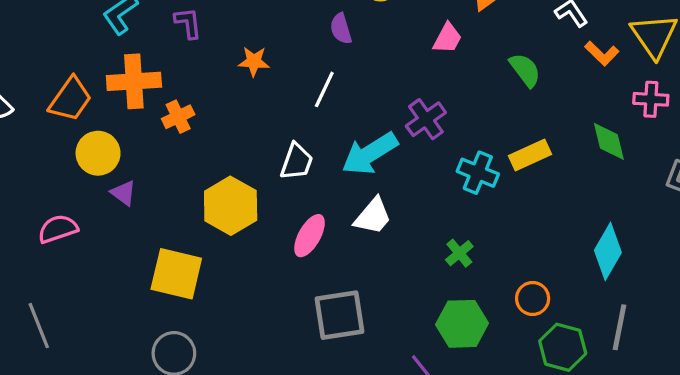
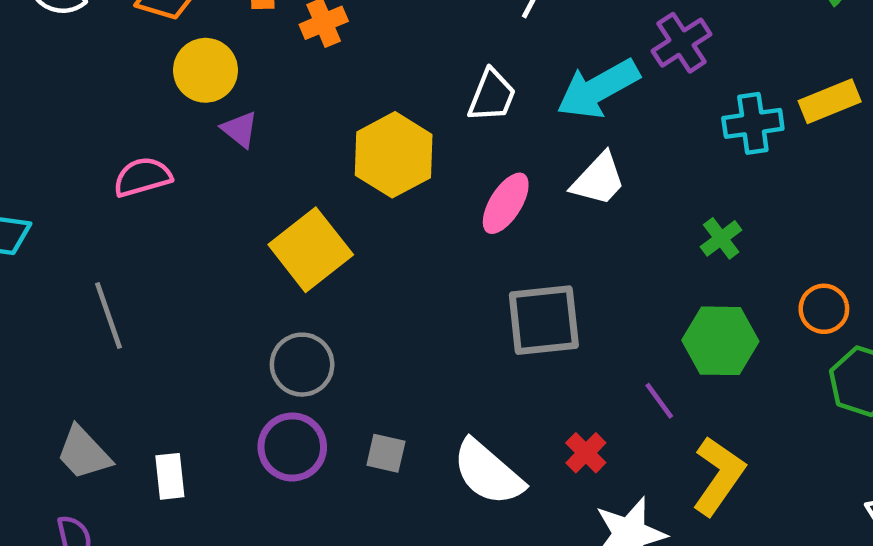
cyan cross: (478, 173) -> (753, 123), turned -33
yellow square: (176, 274) -> (311, 250), turned 36

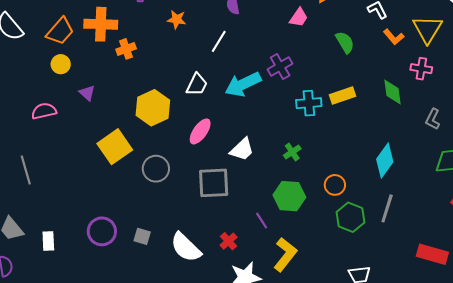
yellow circle: (206, 70) -> (61, 64), moved, size x0.7
white trapezoid: (598, 179) -> (242, 149), moved
gray circle: (302, 365) -> (156, 169), moved

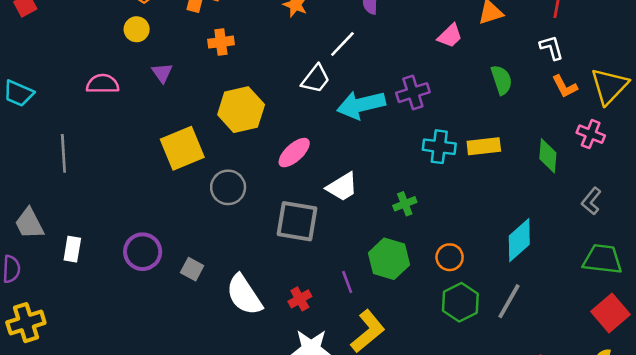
orange cross: (126, 49) -> (221, 42), moved
white trapezoid: (197, 85) -> (316, 79), moved

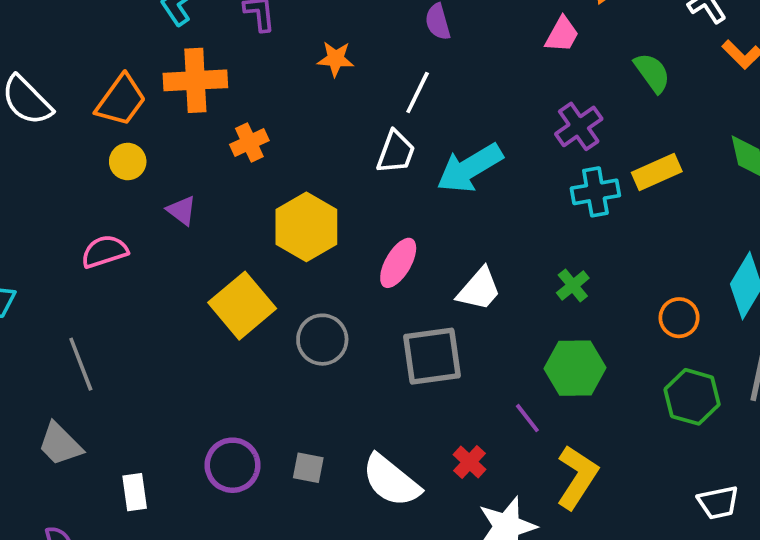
purple cross: (413, 93) -> (579, 126), moved
gray trapezoid: (29, 224) -> (60, 444), moved
orange circle: (450, 257) -> (679, 318), moved

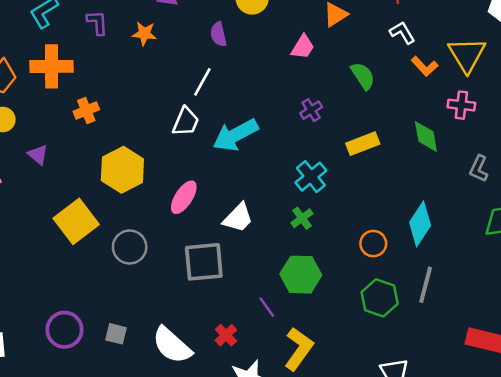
orange star: (336, 59) -> (144, 34), moved
purple cross: (579, 126) -> (311, 110), size x0.7
cyan cross: (595, 192) -> (311, 177), moved, turned -32

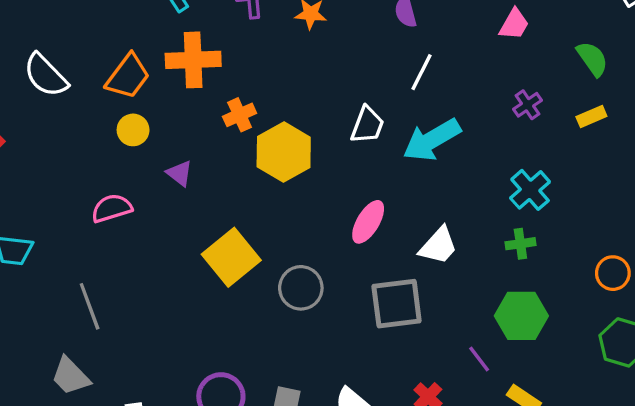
white line: (202, 82) -> (422, 72), moved
yellow rectangle: (363, 144) -> (591, 116), moved, size x0.7
yellow hexagon: (122, 170) -> (284, 152), moved
green cross: (302, 218) -> (520, 244), turned 30

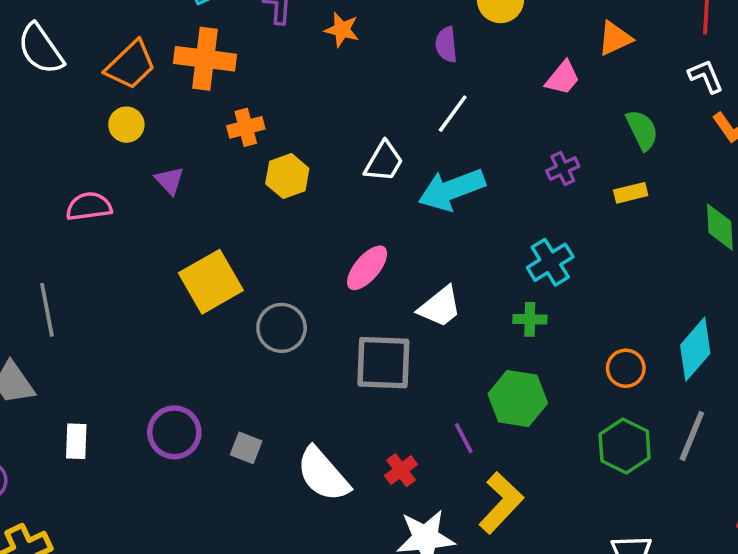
yellow hexagon: (284, 152) -> (287, 176), size x0.7

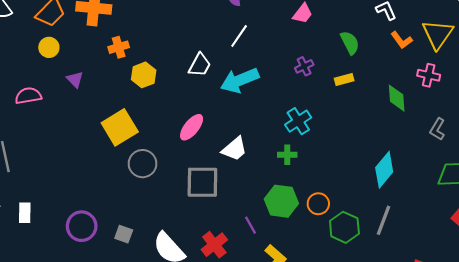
yellow square: (211, 282) -> (120, 127), moved
orange circle: (626, 368) -> (318, 204), moved
white rectangle: (76, 441) -> (25, 213), moved
red cross: (401, 470) -> (214, 245), size x1.4

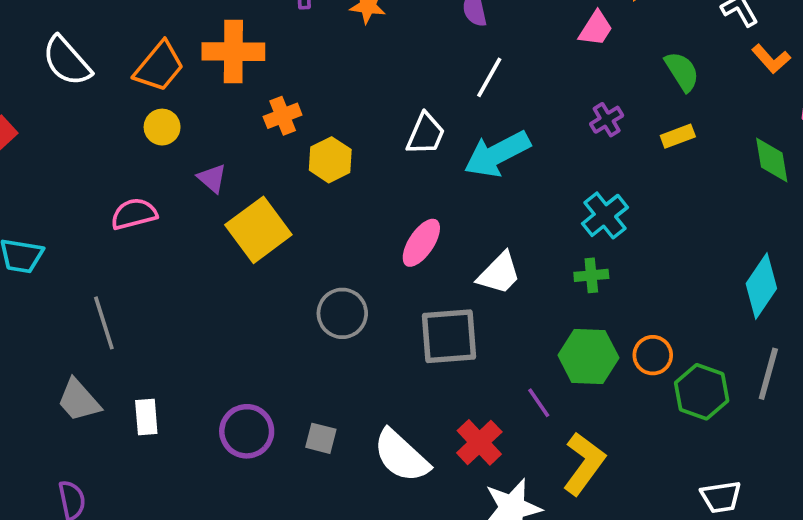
yellow square: (120, 127) -> (258, 230), moved

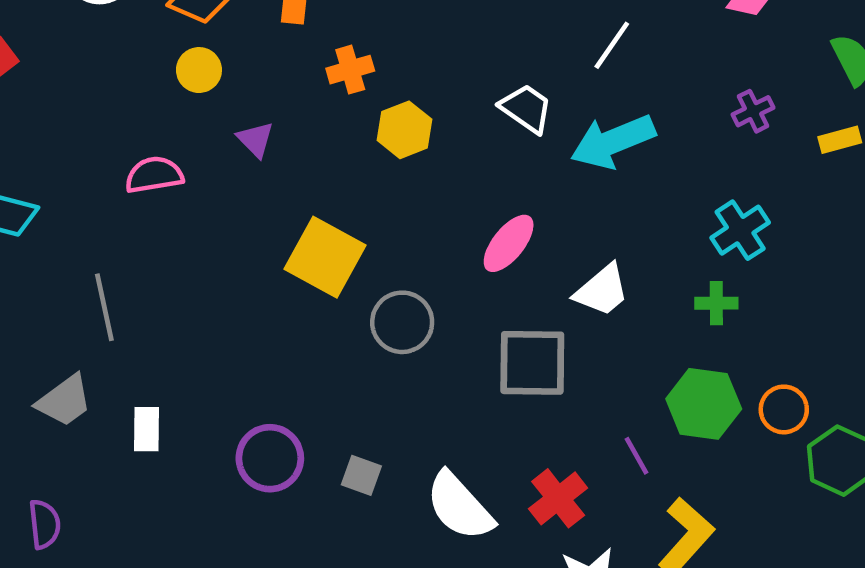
white trapezoid: (426, 134) -> (526, 108), turned -84
yellow square: (258, 230) -> (325, 257), moved, turned -30
gray trapezoid: (79, 400) -> (64, 401), turned -90

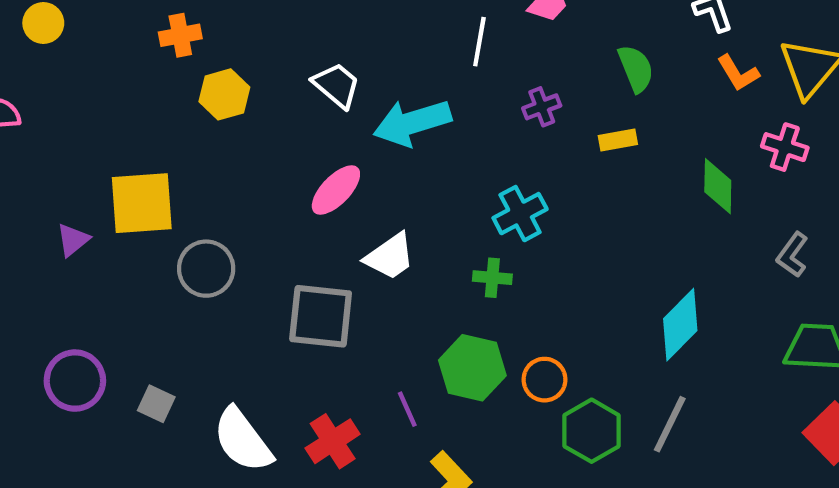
white line: (612, 45) -> (479, 42), moved, turned -30
purple triangle: (255, 139) -> (73, 240), moved, turned 30
pink ellipse: (509, 243) -> (336, 190), moved
yellow square: (325, 257) -> (142, 203), turned -38

